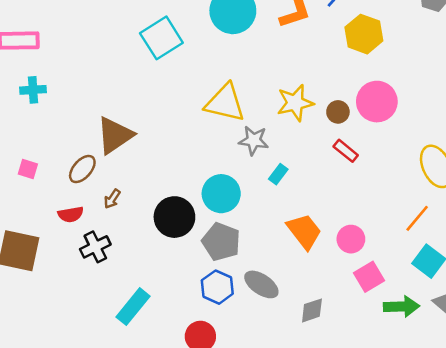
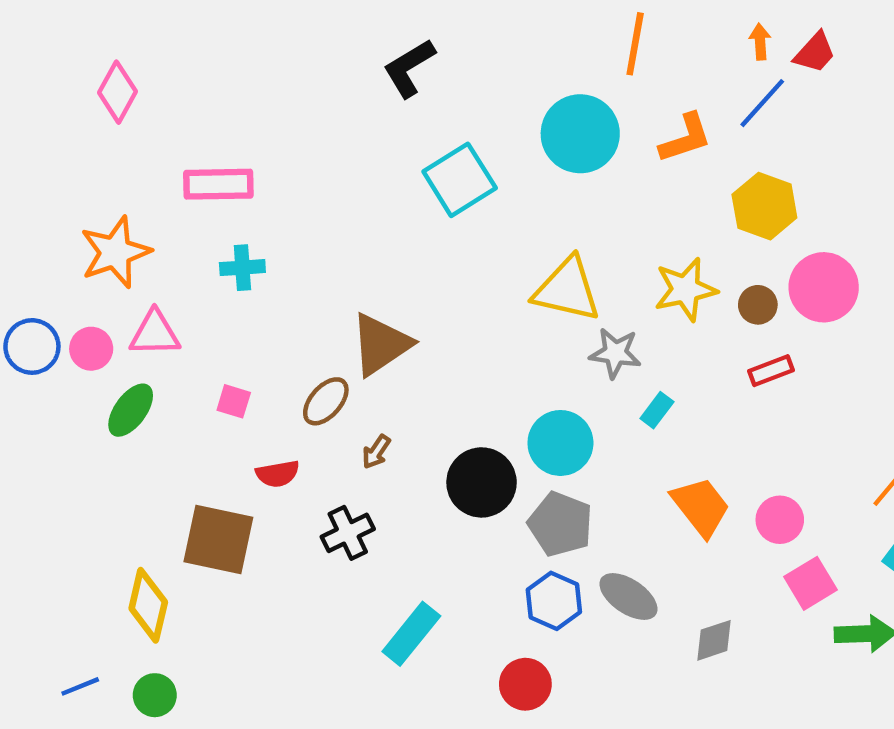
yellow hexagon: (364, 34) -> (764, 206), moved
red rectangle: (346, 151) -> (771, 371), turned -60
red semicircle: (71, 214) -> (278, 474), moved

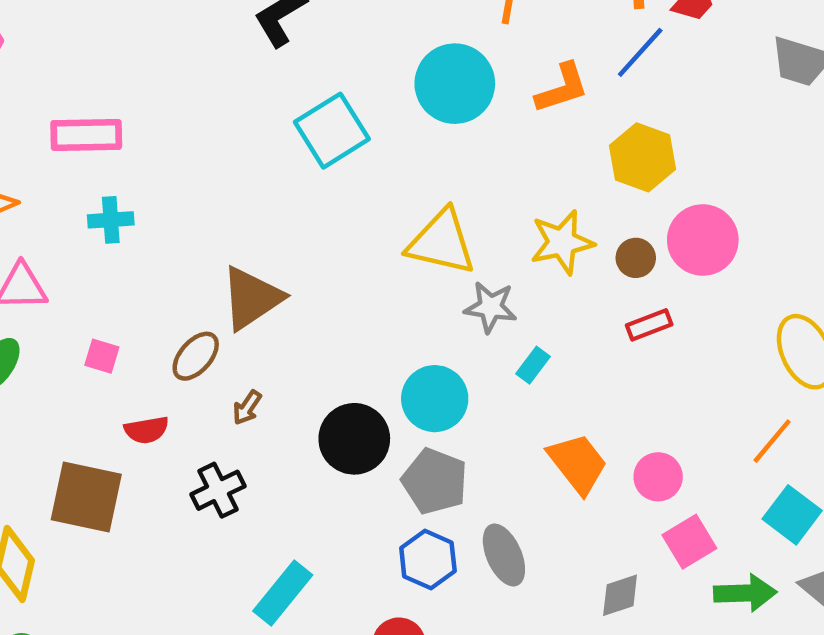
gray ellipse: (628, 596) -> (504, 555), turned 32
gray diamond: (714, 640) -> (620, 595), moved

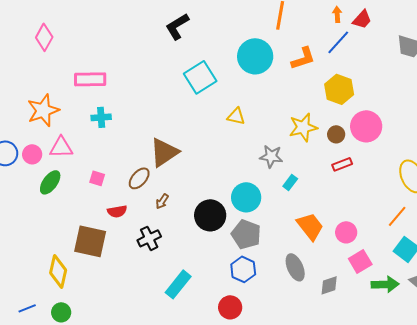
yellow triangle: (441, 242) -> (236, 116), moved, size x0.6
gray ellipse: (504, 555) -> (295, 267), moved

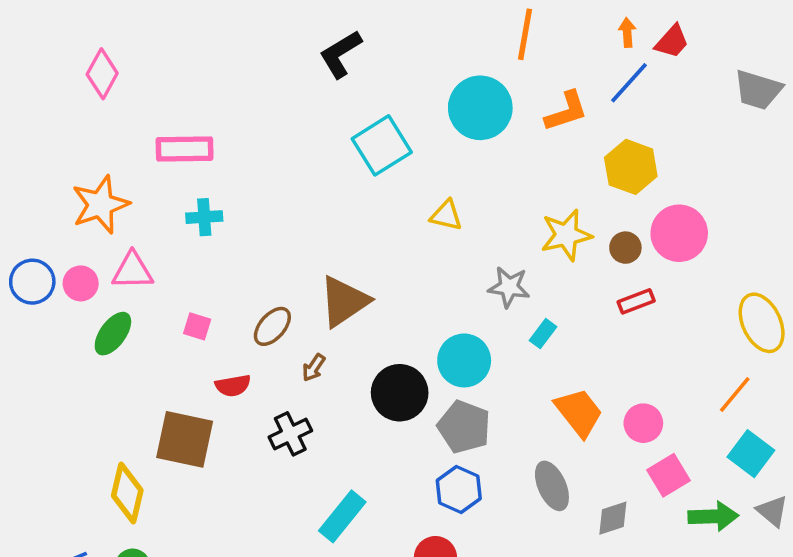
brown triangle: (164, 152) -> (344, 301), moved

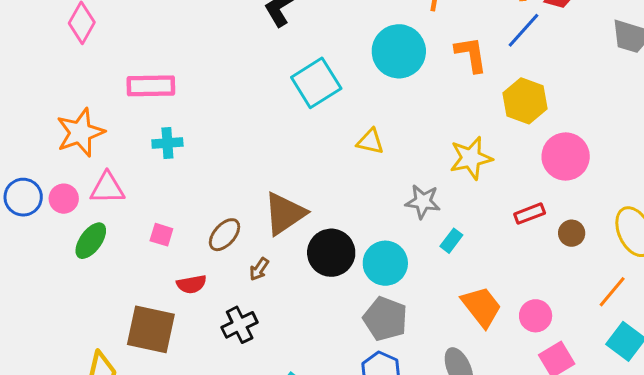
orange L-shape: (566, 111) -> (471, 54), turned -81
brown circle: (625, 248) -> (572, 233), moved
black circle: (400, 393) -> (331, 253), moved

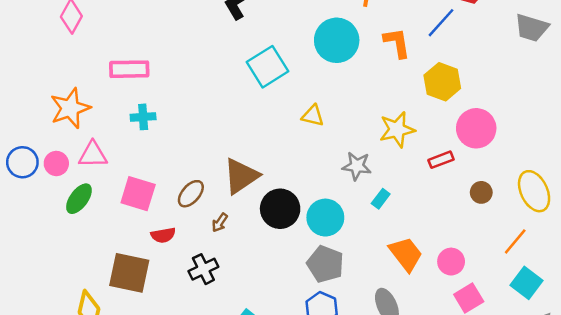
red rectangle: (530, 214) -> (441, 160), moved
pink square: (161, 235) -> (138, 194), size x1.8

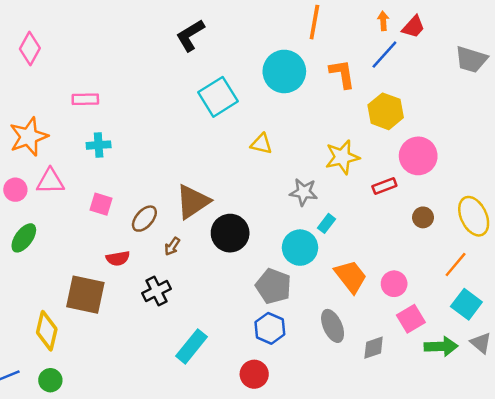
pink rectangle: (129, 69) -> (85, 99), size x0.7
pink square: (138, 194) -> (101, 204), moved, size x0.7
green ellipse: (79, 199) -> (24, 238), moved
cyan circle: (325, 218) -> (300, 248), moved

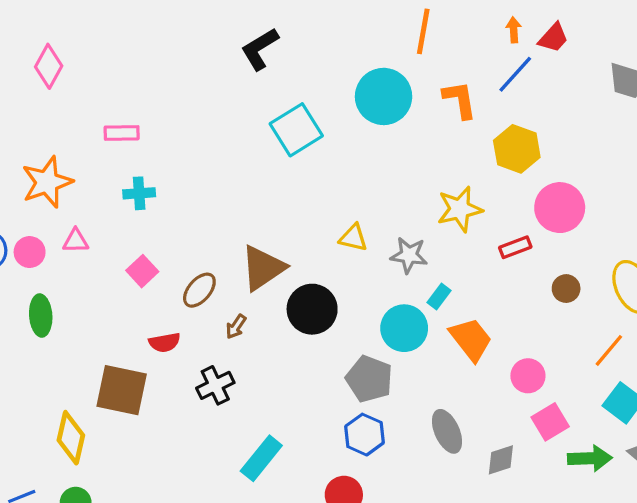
yellow triangle: (261, 144) -> (353, 238), moved
pink triangle: (50, 181) -> (76, 241), size x0.7
pink square: (101, 204) -> (142, 271), turned 30
green ellipse: (24, 238) -> (41, 315), turned -40
orange trapezoid: (351, 277) -> (471, 339), moved

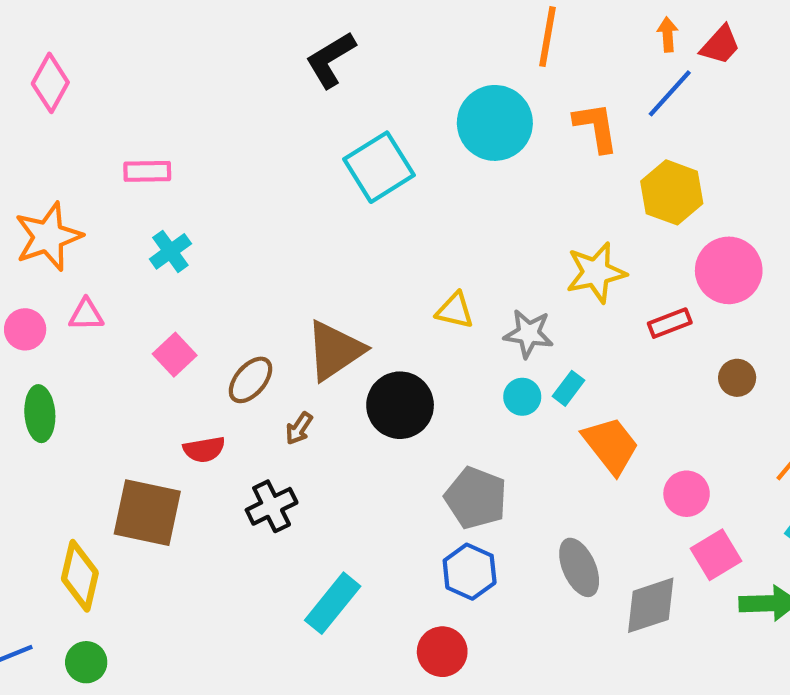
cyan cross: (139, 193) -> (170, 251), turned -32
cyan circle: (404, 328) -> (522, 397), moved, size x0.6
gray diamond: (501, 460) -> (651, 605), size x1.4

